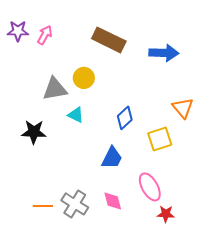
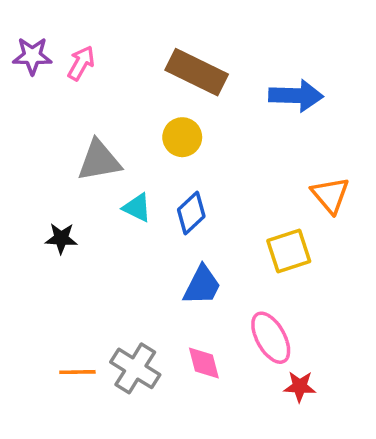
yellow circle: (84, 78) -> (182, 137), moved
blue diamond: (125, 118) -> (191, 213), moved
black star: (34, 132) -> (61, 238), size x0.7

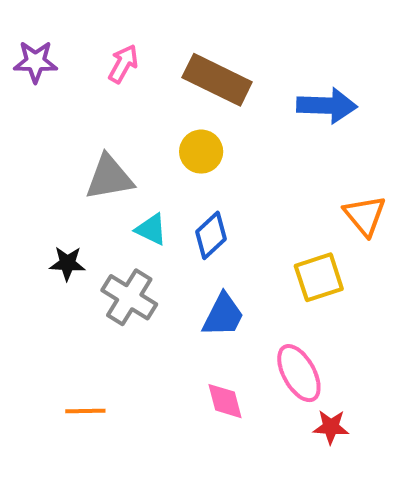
pink arrow: (81, 63) -> (123, 64), moved
gray cross: (135, 368) -> (129, 297), moved

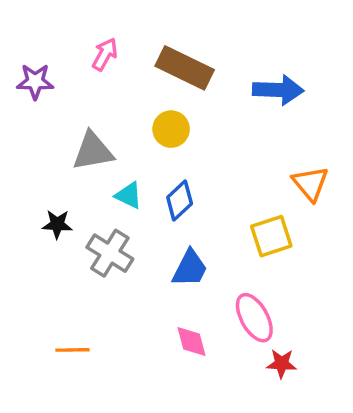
purple star: (35, 62) -> (35, 81), moved

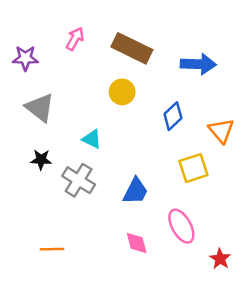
gray triangle: (93, 151) -> (40, 108), moved, turned 48
blue diamond: (180, 200) -> (173, 116), moved
red star: (282, 364) -> (220, 259), moved, turned 30

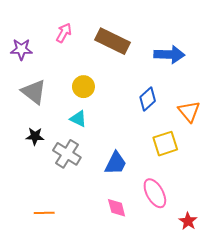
yellow circle: (122, 92) -> (83, 87), moved

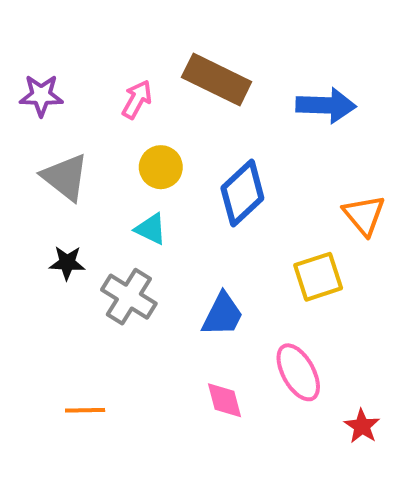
pink arrow: (64, 33) -> (137, 99), moved
blue diamond: (148, 99) -> (242, 193), moved, size x1.4

